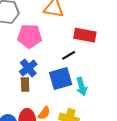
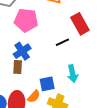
red rectangle: (85, 35) -> (80, 24), turned 45
blue square: (61, 78) -> (47, 84), moved, size x0.7

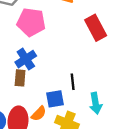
black line: (62, 42) -> (73, 82), moved, turned -72
cyan arrow: (72, 74) -> (96, 103), moved

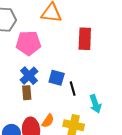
red rectangle: (96, 28) -> (85, 39), turned 40
blue square: (55, 99) -> (57, 78), moved, turned 35

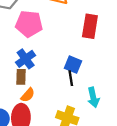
blue square: (57, 78) -> (73, 65), moved
orange semicircle: (48, 121) -> (28, 95), moved

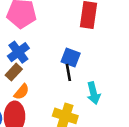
brown rectangle: (21, 77) -> (14, 72), turned 42

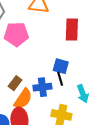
blue cross: (18, 52) -> (42, 87), moved, turned 36
orange semicircle: (22, 92) -> (23, 99), size x1.5

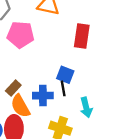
orange semicircle: (23, 99) -> (20, 106), turned 110

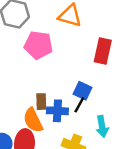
brown rectangle: (13, 88) -> (41, 102), moved, turned -49
black line: (63, 88) -> (79, 105), turned 35

